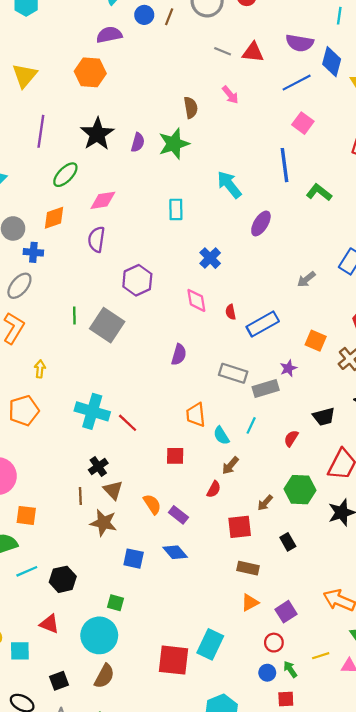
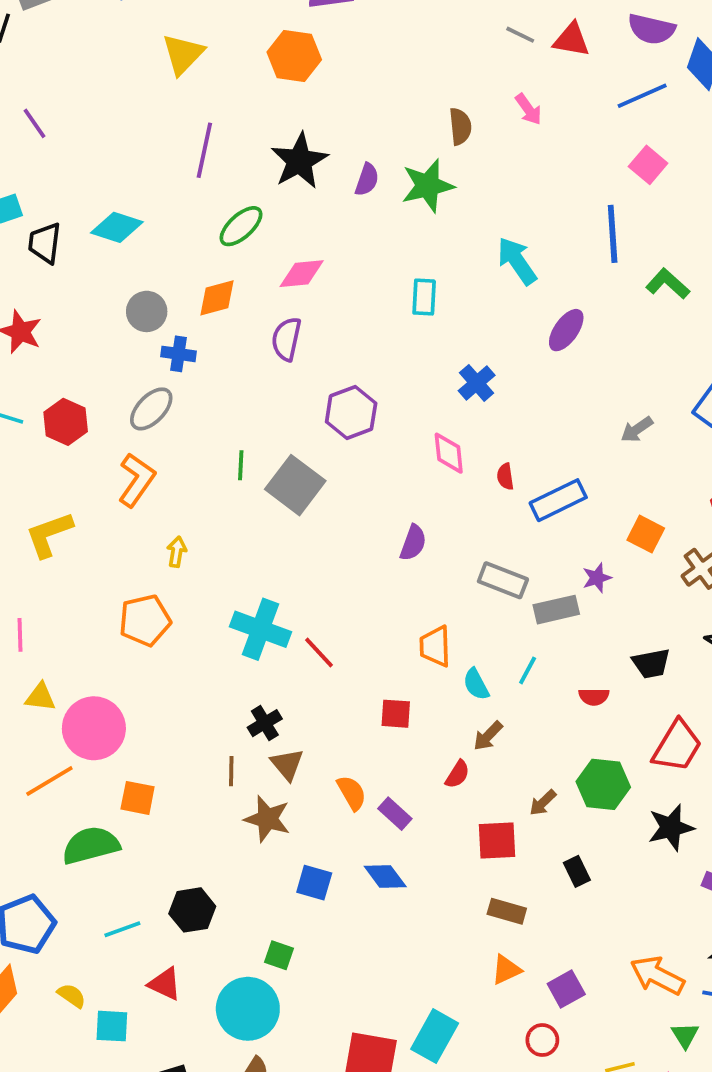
red semicircle: (291, 438) -> (594, 697), turned -126
cyan line: (27, 571) -> (122, 929), moved

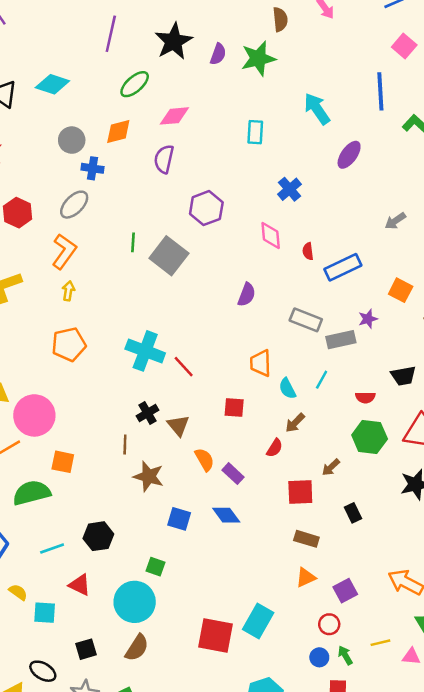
yellow arrow: (177, 552) -> (68, 291), moved
brown triangle: (287, 764) -> (178, 426), moved
green hexagon: (603, 784) -> (370, 437), moved

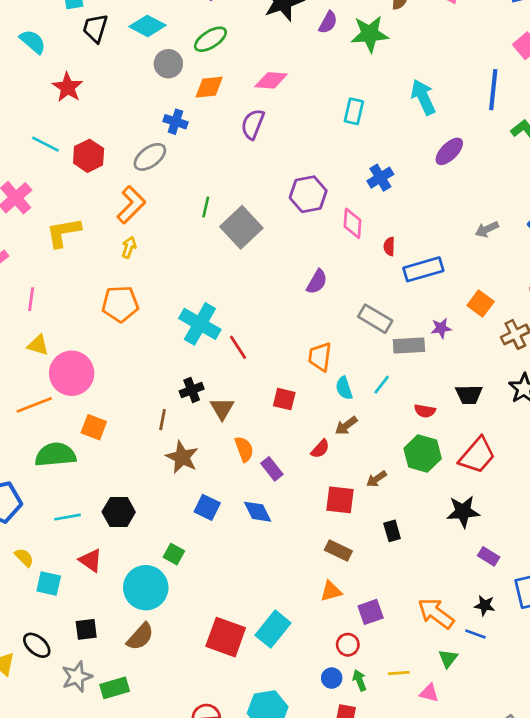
green ellipse: (135, 84) -> (210, 39), moved
gray circle: (72, 140) -> (168, 64), moved
purple hexagon: (206, 208) -> (308, 194), moved

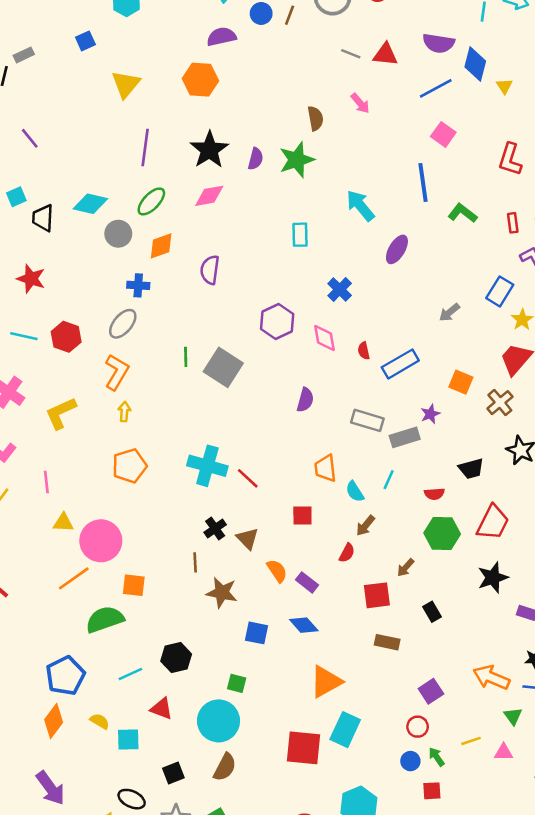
pink diamond: (271, 80) -> (209, 196), moved
orange triangle: (331, 591) -> (326, 682), moved, size x1.6

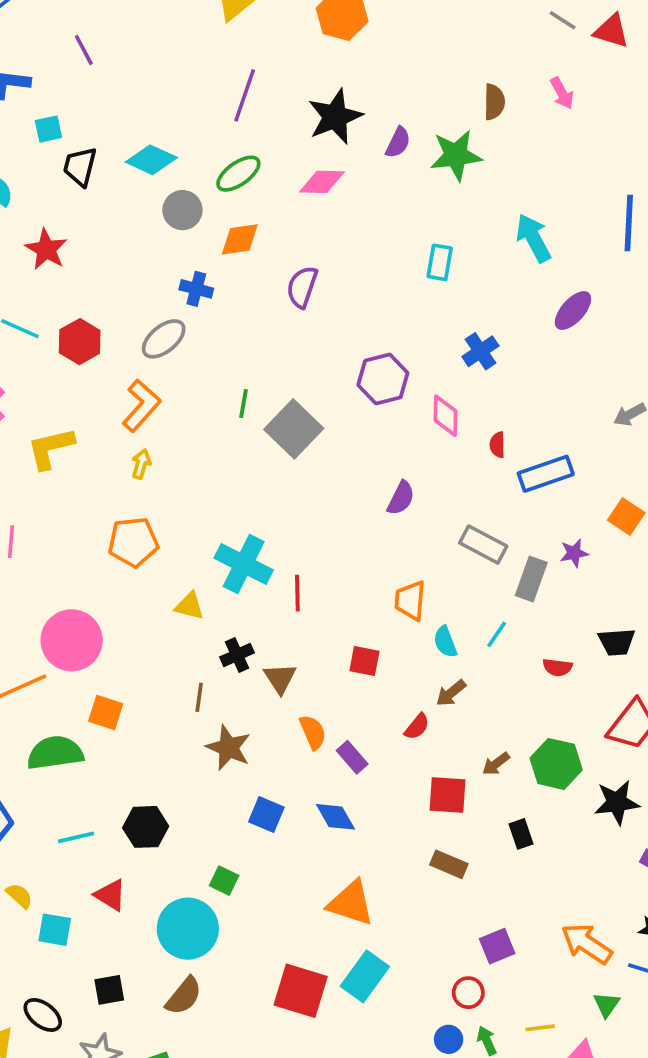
gray rectangle: (405, 437) -> (531, 579), turned -64
red line: (248, 478) -> (297, 593), turned 35
yellow triangle: (63, 523) -> (189, 606), moved
green hexagon: (442, 533) -> (556, 764), moved
orange triangle: (326, 682) -> (351, 903), turned 36

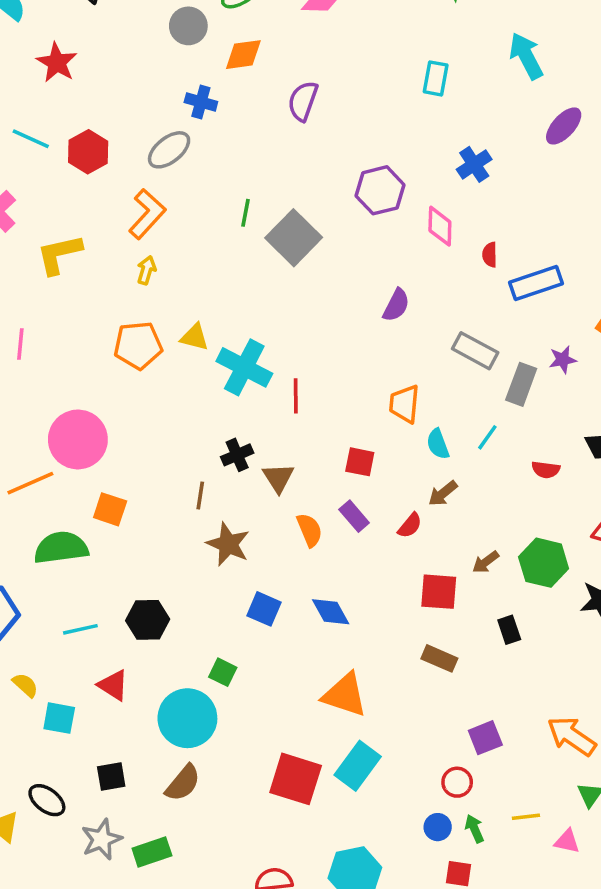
yellow triangle: (189, 606) -> (195, 337), moved
purple rectangle: (352, 757) -> (354, 516), moved

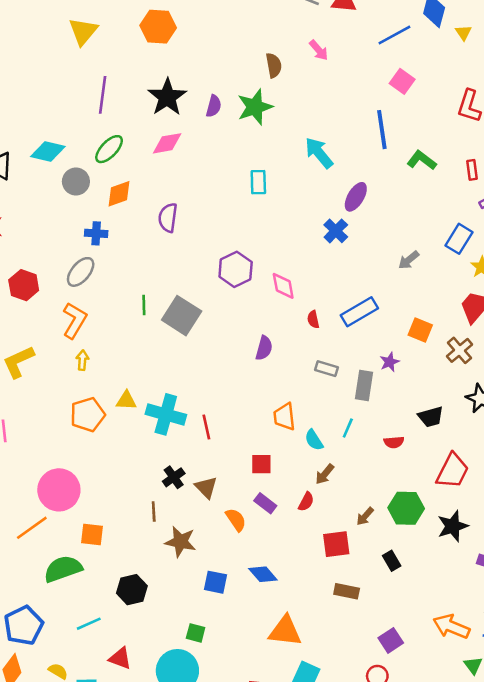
blue cross: (474, 164) -> (336, 231), moved
red semicircle: (490, 255) -> (313, 319), moved
gray rectangle: (475, 351) -> (326, 369), size x0.7
black hexagon: (148, 620) -> (132, 590), moved

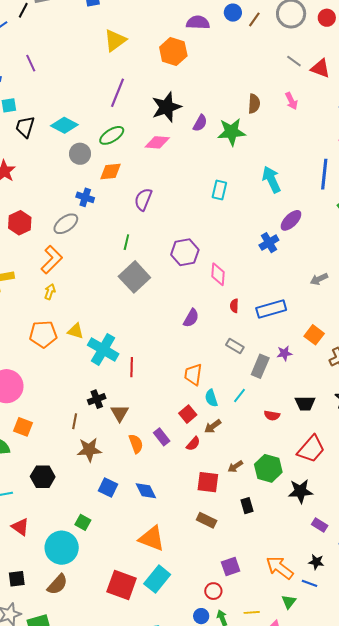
green line: (144, 305) -> (126, 242), moved
red square: (261, 464) -> (188, 414), moved, turned 36
brown star: (180, 542) -> (89, 450), turned -30

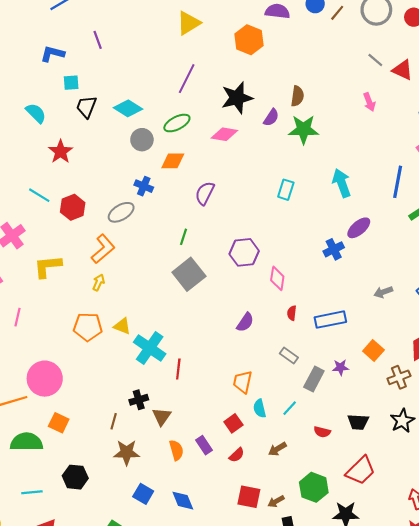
brown semicircle: (254, 104) -> (297, 96), moved
brown arrow: (213, 426) -> (277, 449), moved
brown arrow: (235, 466) -> (276, 501), moved

